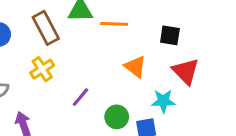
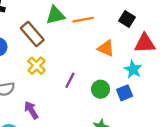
black square: (170, 35) -> (127, 19), turned 35
red triangle: (186, 71) -> (145, 43), turned -35
cyan star: (163, 101) -> (133, 69), turned -30

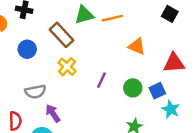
black square: (127, 19) -> (170, 14), moved
red triangle: (145, 43) -> (174, 63), moved
cyan star: (133, 69) -> (171, 109), moved
purple arrow: (31, 110) -> (53, 113), moved

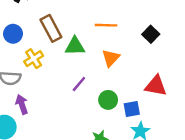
black square: (170, 14) -> (151, 34), moved
green triangle: (84, 15) -> (75, 46), moved
orange triangle: (137, 46) -> (111, 58), moved, turned 36
yellow cross: (67, 67) -> (34, 59), moved

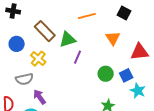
orange triangle: (111, 58) -> (113, 38), moved
purple line: (79, 84) -> (78, 57), moved

